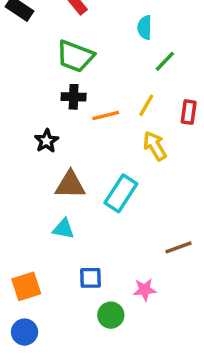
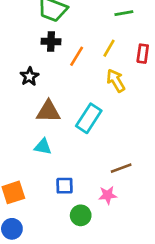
green line: (165, 61) -> (124, 13), turned 36
orange line: (106, 115) -> (77, 56), turned -45
brown line: (178, 247) -> (121, 168), moved

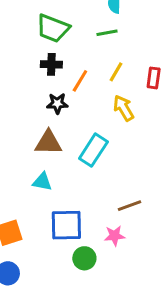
green line: (124, 13) -> (107, 33), moved
black star: (29, 77) -> (57, 103), moved, turned 30
blue square: (65, 186) -> (66, 225), size x1.6

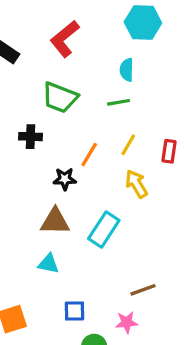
black cross: (51, 64) -> (30, 137), moved
blue square: (66, 225) -> (74, 311), size x0.6

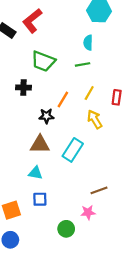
red L-shape: (65, 39) -> (32, 21), moved
blue square: (74, 311) -> (40, 199), moved

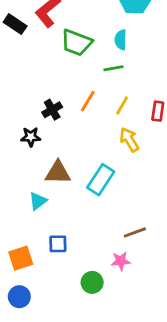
green trapezoid: (43, 61) -> (76, 43), moved
black cross: (23, 87) -> (52, 110), moved, turned -32
orange line: (63, 100) -> (88, 101), moved
black star: (46, 116) -> (31, 137), moved
cyan triangle: (36, 173) -> (38, 201), moved, turned -48

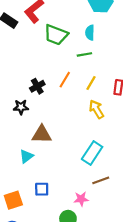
cyan rectangle: (101, 180) -> (92, 153), moved
pink star: (121, 261) -> (81, 199), moved

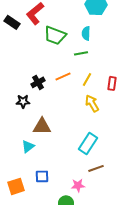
orange line: (65, 80) -> (63, 76), turned 35

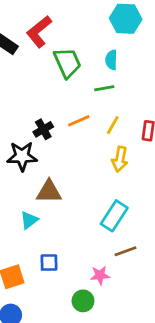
green trapezoid: (55, 35) -> (67, 63), turned -135
black star: (23, 101) -> (22, 156), size x1.5
yellow arrow: (92, 103) -> (120, 159), turned -138

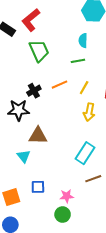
green trapezoid: (67, 63) -> (39, 51), moved
cyan triangle: (29, 220) -> (24, 156), turned -32
pink star: (100, 275) -> (67, 196), moved

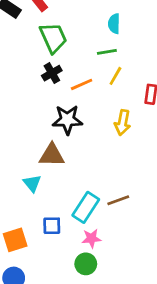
yellow line: (84, 88) -> (115, 76), moved
black cross: (34, 91) -> (52, 73), moved
black star: (19, 110) -> (67, 120), moved
cyan rectangle: (85, 153) -> (86, 207), moved
brown line: (93, 179) -> (118, 200), moved

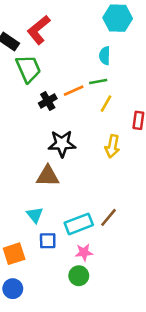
green trapezoid: (53, 38) -> (28, 69), moved
orange line: (82, 84) -> (74, 91), moved
cyan triangle: (32, 183) -> (35, 215), moved
brown line: (118, 200) -> (109, 217), turned -30
cyan rectangle: (86, 207) -> (79, 224), turned 36

